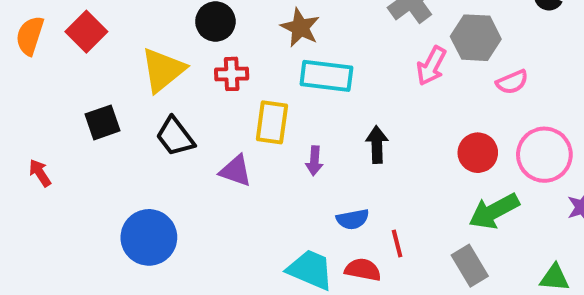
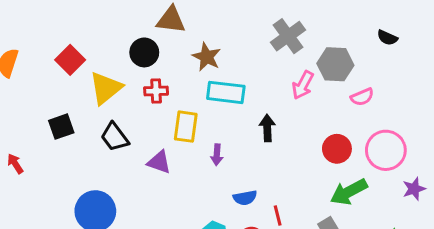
red square: (86, 32) -> (70, 60), moved
black arrow: (377, 145) -> (267, 128), moved

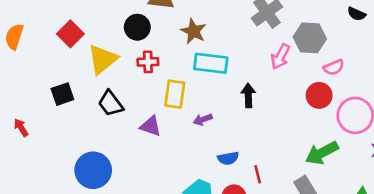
red circle: (337, 149) -> (319, 95), moved
purple arrow: (217, 155) -> (203, 119), turned 66

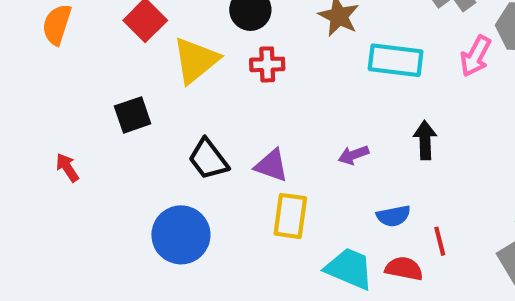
cyan rectangle: (211, 63) -> (396, 60), moved
yellow rectangle: (175, 94) -> (290, 216), moved
black arrow: (248, 95) -> (425, 140), moved
black trapezoid: (111, 103) -> (208, 159), moved

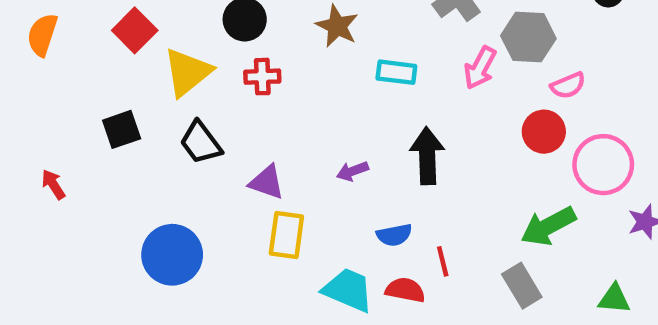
cyan rectangle: (396, 60) -> (396, 72), size x0.7
black arrow: (425, 140) -> (427, 156), size x1.4
black trapezoid: (208, 159) -> (201, 143), moved

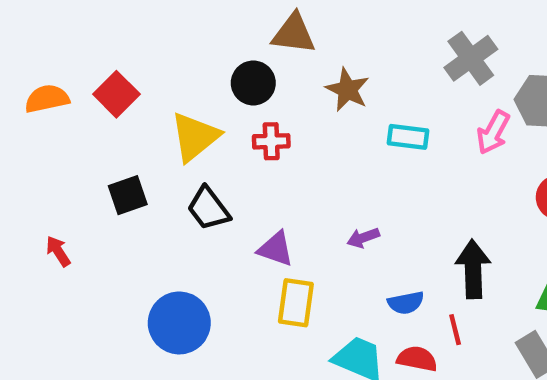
red square: (135, 30) -> (116, 94), moved
orange semicircle: (42, 35) -> (47, 99), turned 60
black arrow: (427, 156) -> (473, 269), moved

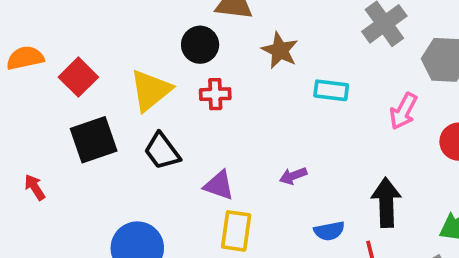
red square: (116, 94) -> (78, 77), moved
pink arrow: (493, 132) -> (403, 111), moved
black square: (128, 195) -> (94, 140), size x1.4

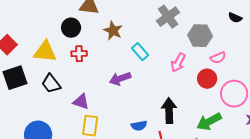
yellow triangle: (151, 90) -> (45, 52), turned 45
cyan rectangle: (331, 90) -> (140, 52), turned 42
purple arrow: (293, 176) -> (120, 79), moved, size x1.5

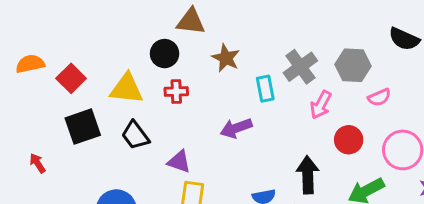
gray cross: (168, 17) -> (300, 67), moved
black semicircle: (235, 18) -> (404, 39), size x1.5
cyan rectangle: (140, 52) -> (265, 89), turned 30
red circle: (207, 79) -> (349, 140), moved

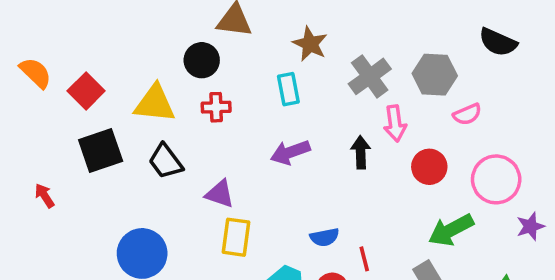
brown star: (226, 58) -> (310, 44), moved
orange semicircle: (30, 64) -> (36, 73), turned 56
cyan rectangle: (265, 89) -> (288, 89), moved
pink arrow: (321, 105) -> (395, 123), turned -36
black arrow: (308, 175) -> (361, 152), moved, size x0.7

